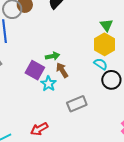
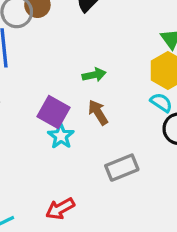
green arrow: (52, 56) -> (94, 75), moved
cyan star: (48, 84) -> (61, 136), moved

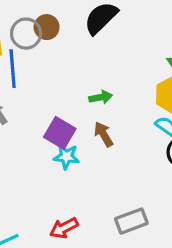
cyan star: (61, 136) -> (66, 157), turned -30
gray rectangle: (122, 168) -> (131, 221), moved

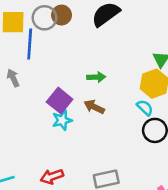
brown arrow: (104, 134) -> (94, 107), turned -42
cyan star: (66, 157) -> (62, 120), turned -30

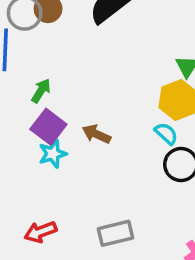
green arrow: (96, 77) -> (41, 91), moved, turned -54

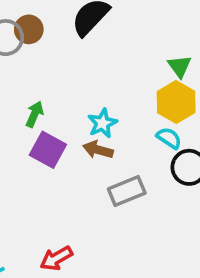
cyan star: (53, 154) -> (102, 123), moved
gray rectangle: (116, 233) -> (127, 191), moved

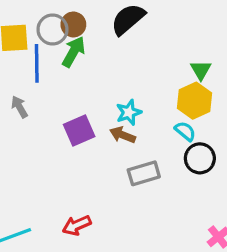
green arrow: (35, 114) -> (74, 52), moved, size x1.4
purple square: (48, 150) -> (79, 130), turned 32

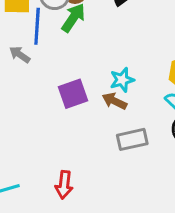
gray arrow: (19, 107) -> (20, 55), moved, turned -30
red arrow: (77, 225) -> (64, 185), turned -64

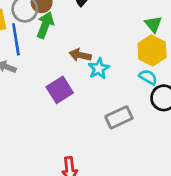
brown arrow: (115, 101) -> (80, 55), moved

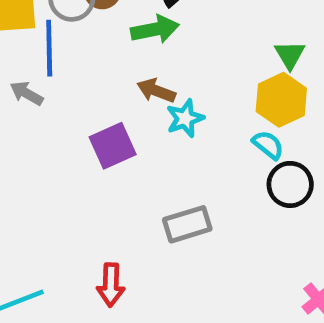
green arrow: (45, 25) -> (155, 29), moved, turned 50
gray rectangle: (119, 117) -> (187, 224), moved

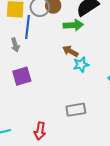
gray arrow: (27, 93) -> (15, 45), turned -144
purple square: (113, 146) -> (22, 76), moved

